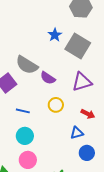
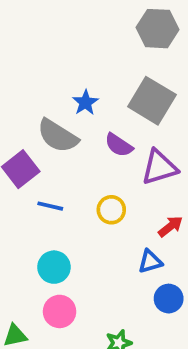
blue star: (55, 35) -> (85, 103), moved
purple semicircle: (48, 78) -> (119, 145), moved
blue line: (23, 111) -> (50, 206), moved
red arrow: (88, 114) -> (170, 226), turned -64

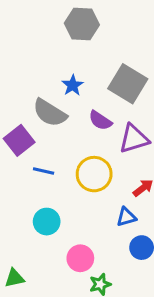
gray hexagon: (158, 29) -> (82, 24), moved
yellow circle: (111, 210) -> (94, 174), size x1.5
pink circle: (60, 311) -> (80, 258), moved

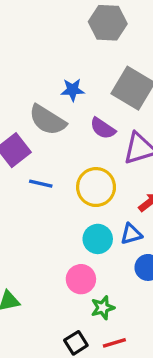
gray hexagon: (82, 24) -> (108, 23), moved
blue star: (73, 85) -> (73, 90), turned 30
cyan circle: (47, 222) -> (98, 239), moved

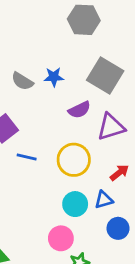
gray semicircle: (47, 120) -> (22, 81), moved, size x0.7
purple semicircle: (103, 128) -> (79, 110), turned -60

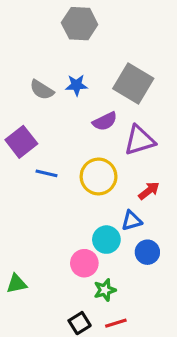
gray hexagon: (84, 20) -> (80, 24), moved
cyan circle: (75, 204) -> (106, 240), moved

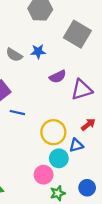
gray square: (133, 84) -> (77, 34), moved
yellow circle: (99, 177) -> (53, 132), moved
blue circle: (147, 252) -> (87, 188), moved

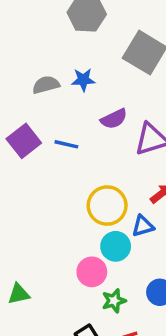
gray semicircle: (14, 55) -> (46, 85), turned 133
blue line: (17, 113) -> (66, 144), moved

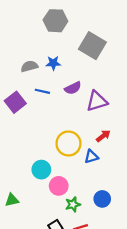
blue line: (66, 144) -> (42, 91), moved
cyan circle: (116, 246) -> (41, 170), moved

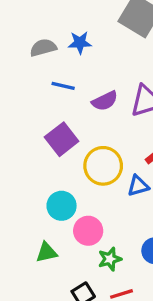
purple semicircle: (73, 88) -> (105, 101), moved
purple square: (15, 102) -> (62, 139), moved
green triangle: (12, 200) -> (47, 252), moved

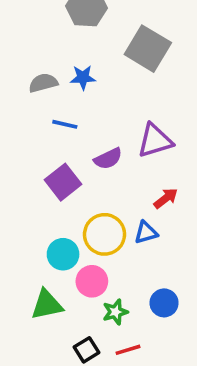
purple semicircle: (105, 101) -> (108, 159), moved
yellow circle: (103, 166) -> (105, 234), moved
green triangle: (47, 252) -> (47, 305), size x1.4

